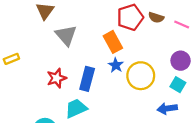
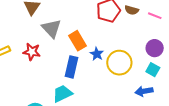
orange rectangle: (113, 42) -> (78, 41), moved
red star: (57, 78) -> (32, 52), moved, turned 30

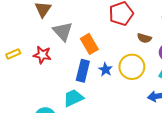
brown semicircle: (132, 10) -> (144, 38), moved
blue star: (97, 54) -> (105, 70), moved

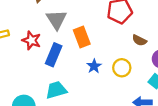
yellow circle: (132, 67) -> (122, 68), size x0.7
blue rectangle: (83, 71) -> (54, 55), moved

